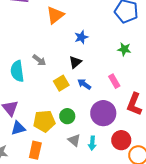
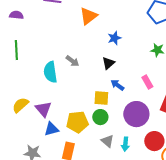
yellow square: (61, 83) -> (101, 98), moved, turned 35

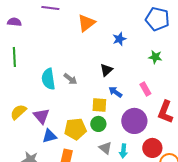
blue star: (114, 38) -> (119, 39), moved
gray arrow: (72, 61) -> (70, 79), moved

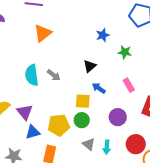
orange triangle: (86, 23) -> (43, 33), moved
green star: (155, 57) -> (125, 52), moved
purple circle: (134, 121) -> (118, 117), size x0.7

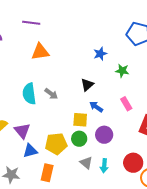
orange triangle: (43, 33) -> (40, 52), turned 30
purple circle: (118, 117) -> (104, 135), moved

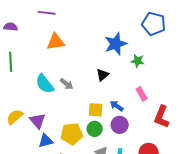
blue star: (100, 54) -> (116, 44), size x1.6
cyan semicircle: (29, 94) -> (45, 84), turned -30
blue arrow: (96, 107) -> (117, 106), moved

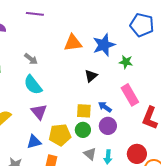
orange triangle: (56, 42) -> (73, 43), moved
gray arrow: (67, 84) -> (31, 59), moved
pink rectangle: (142, 94) -> (130, 95), size x1.5
purple triangle: (38, 121) -> (39, 112), moved

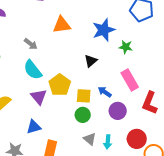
orange triangle: (73, 43) -> (62, 25), moved
purple circle: (108, 126) -> (118, 111), moved
yellow pentagon: (60, 135) -> (60, 85), moved, turned -30

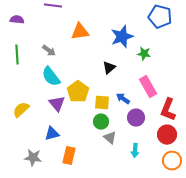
gray triangle: (90, 139) -> (110, 138), moved
red circle: (137, 139) -> (167, 135), moved
cyan arrow: (108, 142) -> (135, 151), moved

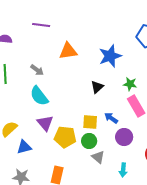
green star: (144, 54) -> (130, 84), moved
yellow pentagon: (78, 92) -> (65, 137), moved, turned -30
blue triangle: (52, 134) -> (24, 147), moved

